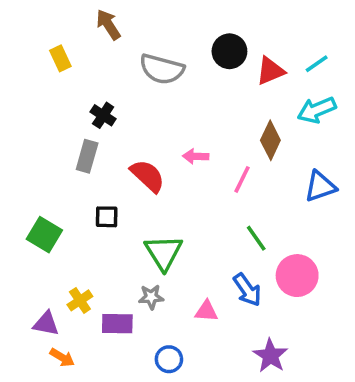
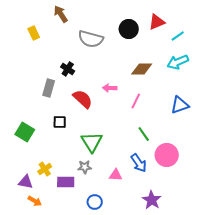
red triangle: (270, 71) -> (157, 22), moved
black cross: (103, 115) -> (68, 69), moved
brown diamond: (270, 140) -> (142, 69), moved, turned 65

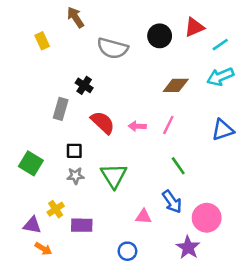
pink arrow: (110, 88) -> (137, 126), moved
pink circle: (167, 155) -> (207, 218), moved
gray star: (85, 167) -> (75, 176), moved
blue circle: (95, 202) -> (127, 251), moved

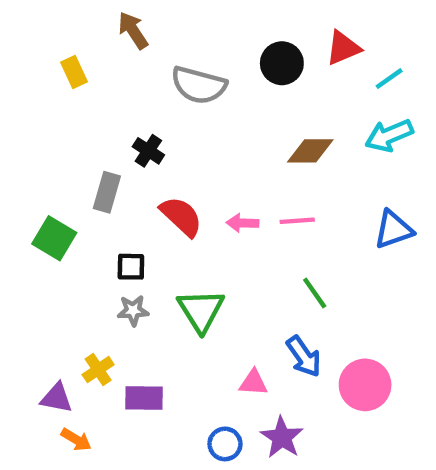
pink line: (168, 125) -> (297, 221), turned 60
green square: (31, 163) -> (54, 238), moved
purple star: (188, 247) -> (282, 437), moved

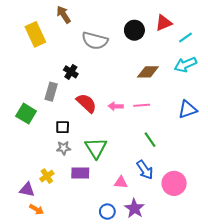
yellow rectangle: (74, 72) -> (35, 34), size x1.6
purple rectangle: (144, 398) -> (80, 173), moved

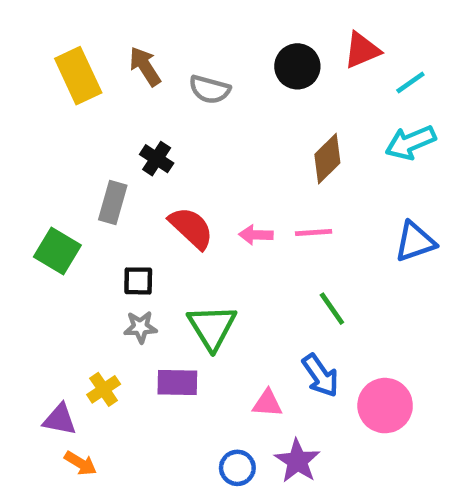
brown arrow: (64, 15) -> (145, 66), moved
gray semicircle: (95, 41) -> (210, 89), size x0.7
brown diamond: (148, 72) -> (327, 159), turned -45

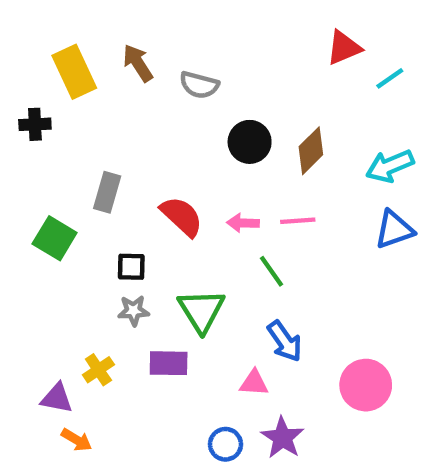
black circle: (297, 66) -> (250, 142), moved
cyan arrow: (410, 143) -> (390, 166), moved
black cross: (157, 159) -> (35, 124), moved, turned -36
green line: (332, 309) -> (271, 271), moved
blue arrow: (320, 376) -> (285, 341), moved

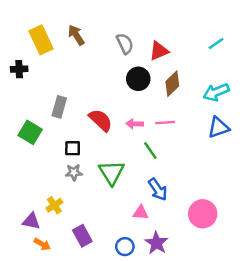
red triangle: (344, 48) -> (159, 51), moved
gray semicircle: (199, 85) -> (125, 44), moved, turned -130
purple rectangle: (169, 363) -> (82, 236), moved, turned 60

